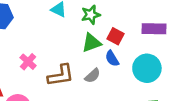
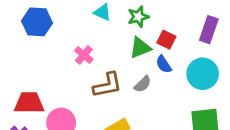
purple rectangle: (154, 29) -> (209, 30), turned -70
pink cross: (28, 62) -> (84, 55), moved

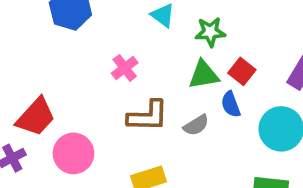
red trapezoid: (29, 103) -> (36, 117), turned 120

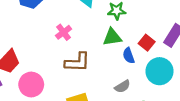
red square: (242, 71) -> (147, 43), moved
gray semicircle: (196, 125) -> (122, 86), moved

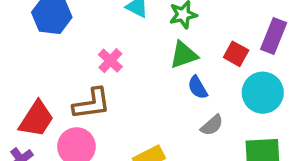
blue semicircle: (129, 56) -> (198, 87), moved
brown L-shape: (77, 62) -> (92, 104), moved

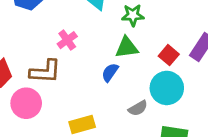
blue semicircle: (198, 87) -> (110, 72), moved, turned 54
cyan circle: (263, 93) -> (167, 88), moved

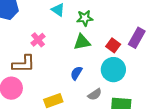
blue semicircle: (110, 72) -> (76, 73), moved
gray semicircle: (138, 108) -> (95, 94), moved

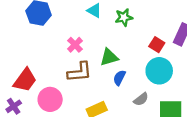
green triangle: (82, 42) -> (109, 57), moved
brown L-shape: (24, 64) -> (80, 72), moved

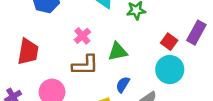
blue semicircle: (119, 78) -> (123, 85), moved
red trapezoid: (25, 80) -> (28, 52), moved, turned -30

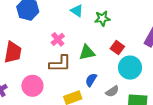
red square: (169, 42) -> (117, 48), moved

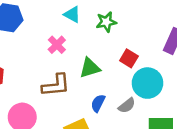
pink cross: (58, 39) -> (57, 45), moved
gray semicircle: (112, 91) -> (127, 106), moved

